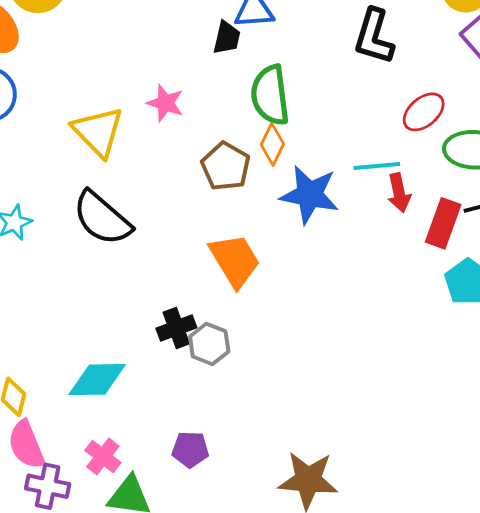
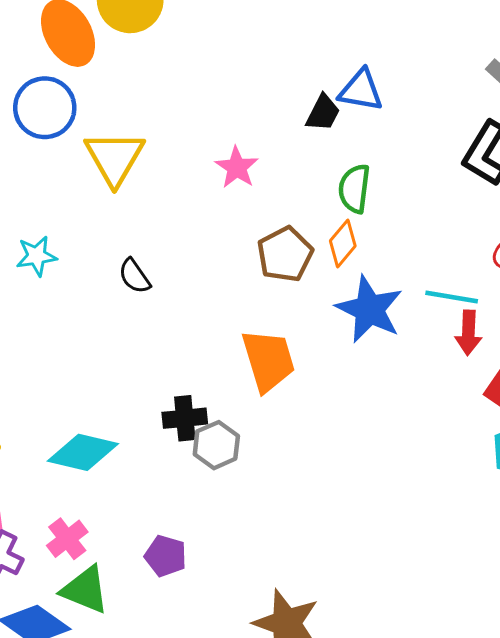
green semicircle: (270, 95) -> (354, 189), size x0.7
yellow triangle: (98, 132) -> (115, 158), moved
black semicircle: (102, 218) -> (134, 276), size x0.5

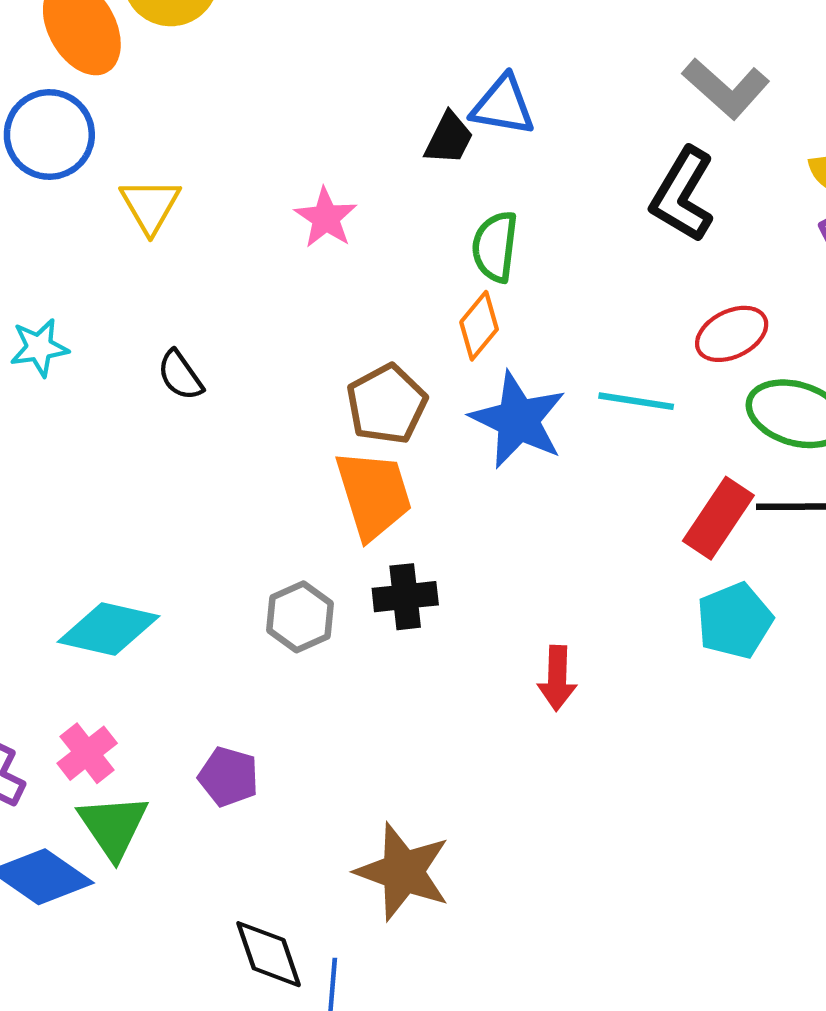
yellow triangle: (115, 158) -> (150, 206), size x0.7
brown pentagon: (285, 254) -> (387, 404), moved
red arrow: (468, 333) -> (557, 678), moved
black cross: (185, 418) -> (405, 597), moved
green triangle: (85, 590) -> (113, 826), turned 34

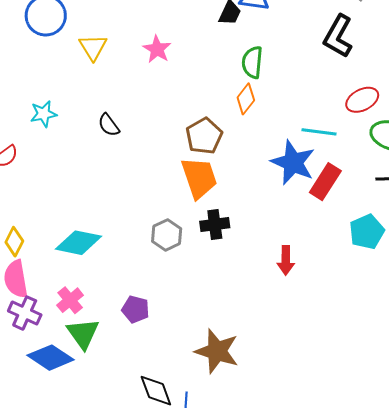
pink star: (326, 218) -> (157, 49), moved
blue star: (518, 420) -> (293, 163), moved
red rectangle: (718, 518) -> (325, 182), moved

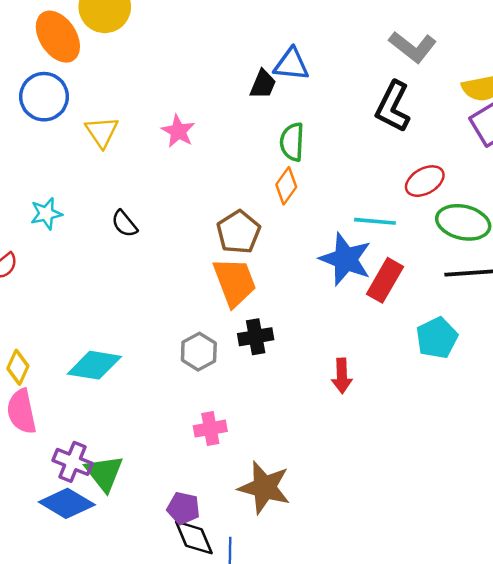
pink cross: (70, 300) -> (210, 429), moved, turned 32
purple pentagon: (135, 309) -> (183, 508), moved
purple cross: (25, 313) -> (73, 462), moved

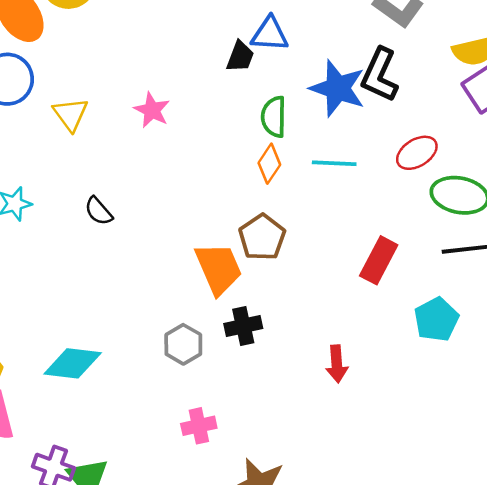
cyan line: (375, 221) -> (334, 163), moved
brown pentagon: (238, 232) -> (262, 237), moved
blue star: (346, 259) -> (338, 88), moved

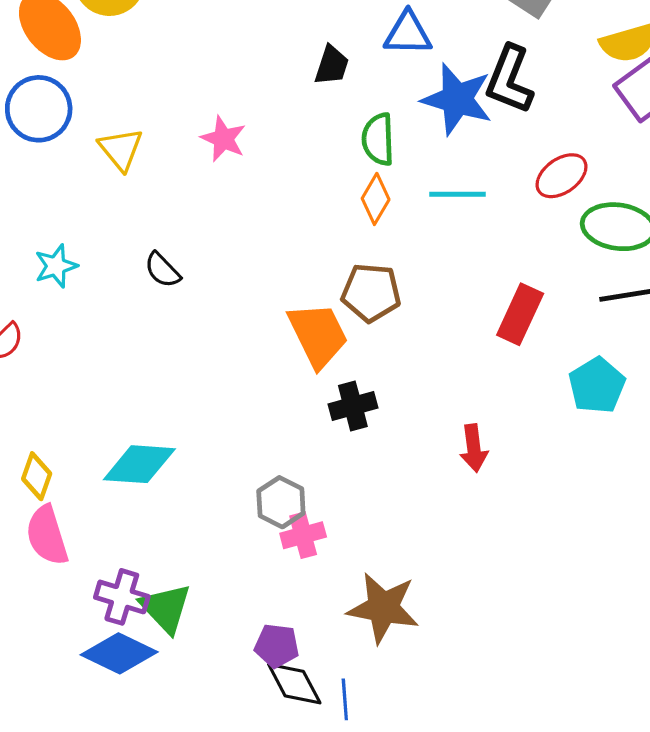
blue triangle: (270, 34) -> (408, 33), moved
brown pentagon: (262, 237) -> (371, 293), turned -30
gray hexagon: (183, 344) -> (281, 502), moved

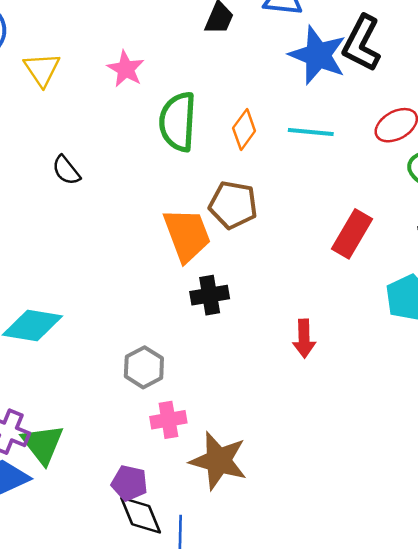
green semicircle: (378, 139) -> (178, 122), moved, size x1.4
pink cross: (303, 535) -> (168, 420), moved

